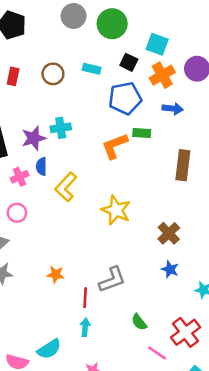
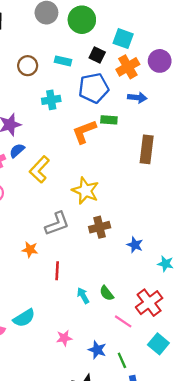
cyan cross: (61, 128) -> (51, 100), moved
blue semicircle: (41, 166) -> (17, 151), turned 49
brown cross: (169, 233) -> (100, 227), moved, turned 30
gray L-shape: (112, 280) -> (57, 224), moved
cyan arrow: (85, 327) -> (83, 296), moved, turned -35

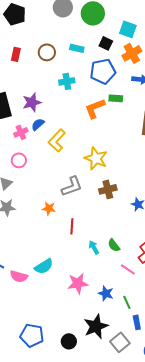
pink star: (64, 338) -> (78, 283), size x1.5

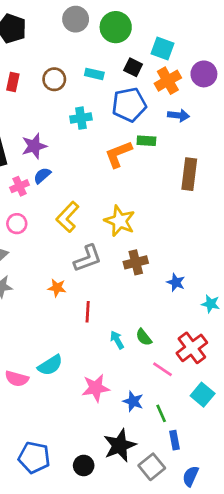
yellow L-shape: (57, 140) -> (68, 217), moved

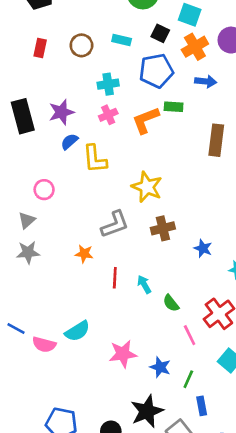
pink cross: (19, 186) -> (108, 115), moved
yellow L-shape: (68, 217) -> (95, 159), moved, turned -48
cyan arrow: (117, 340) -> (144, 284), moved
pink line: (162, 369) -> (190, 335), turned 30
green line: (161, 413) -> (188, 379), turned 48

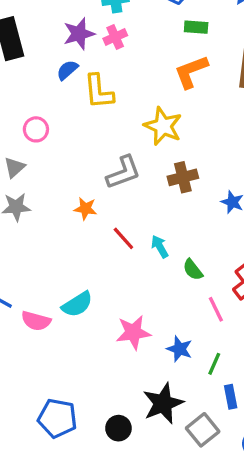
purple star: (61, 112) -> (79, 34), moved
orange L-shape: (146, 120) -> (191, 72), moved
red line: (115, 278) -> (123, 238), turned -45

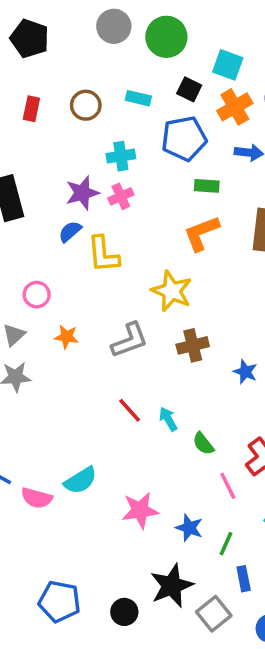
orange star: (85, 209) -> (66, 337), moved

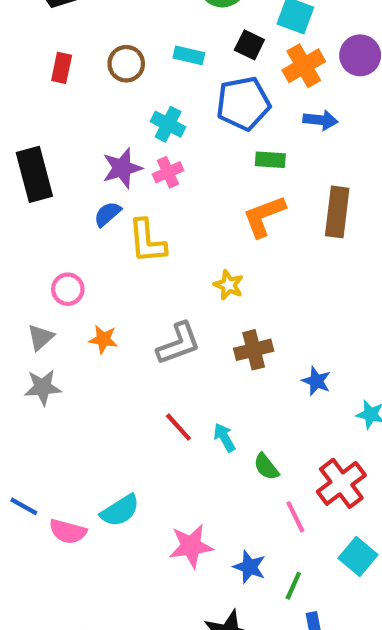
cyan cross: (121, 156) -> (168, 124), turned 36
yellow star: (172, 291) -> (229, 285), size x0.6

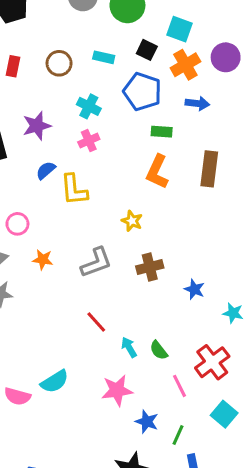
blue pentagon: (243, 103) -> (142, 92), turned 30
purple star: (122, 168) -> (37, 126), moved
orange L-shape: (264, 216) -> (157, 172), turned -44
cyan arrow: (224, 437) -> (129, 347), moved
pink star: (191, 546) -> (117, 390), moved

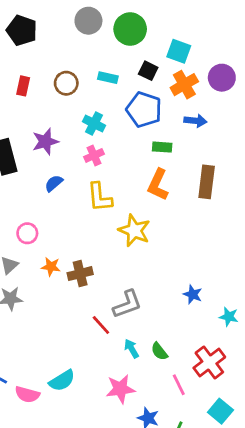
yellow L-shape: (74, 190) -> (100, 197), moved
yellow star: (132, 221) -> (134, 230), size x1.6
gray L-shape: (96, 263) -> (127, 304), moved
brown cross: (150, 267) -> (80, 274), moved

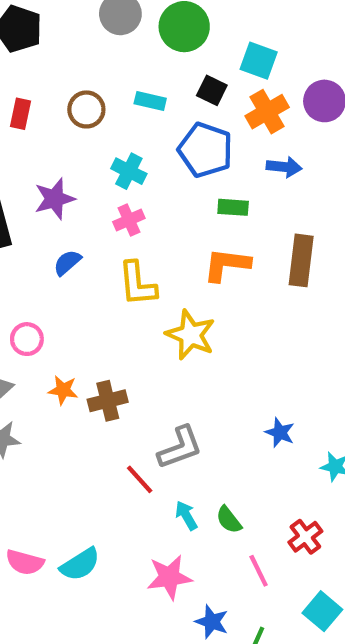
orange L-shape: (158, 185) -> (227, 265), turned 72
red cross: (209, 363) -> (305, 537), size x0.7
pink semicircle: (27, 394) -> (25, 562), moved

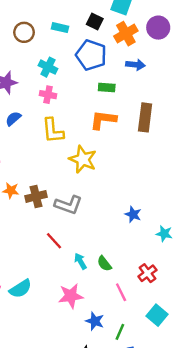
pink cross: (129, 220) -> (48, 95), turned 35
gray L-shape: (180, 447) -> (68, 205), moved, turned 40

